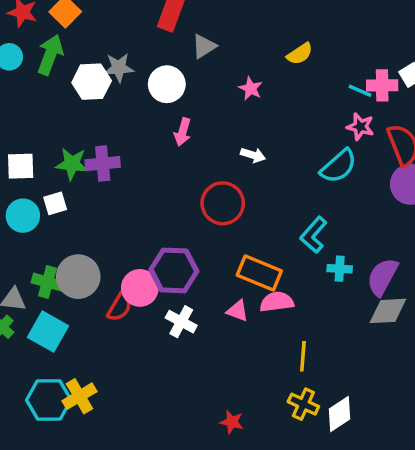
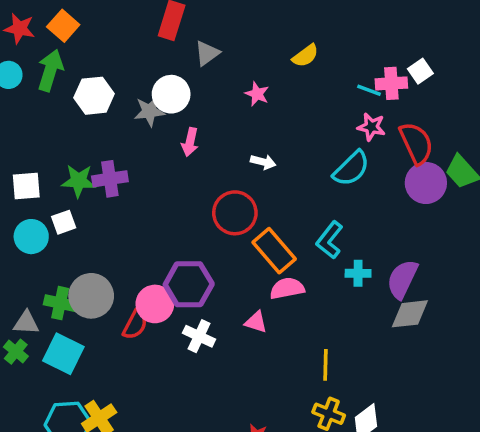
gray star: (119, 68) -> (149, 111), moved
orange rectangle: (259, 273) -> (274, 251), moved, turned 30
pink semicircle: (277, 302) -> (287, 288), moved

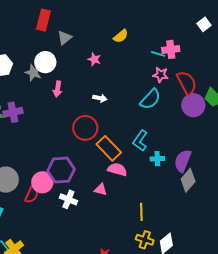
white square: (420, 71) -> (204, 24), moved
gray star: (149, 111) -> (33, 73), turned 30
pink semicircle: (287, 288) -> (117, 169), turned 30
gray diamond: (410, 314) -> (188, 180), turned -40

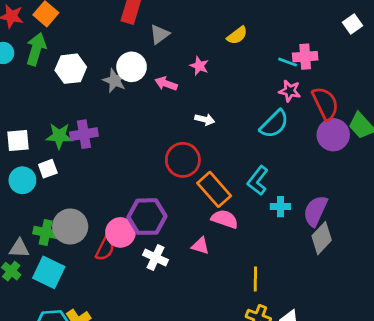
pink arrow: (58, 89) -> (166, 84), moved, turned 98

